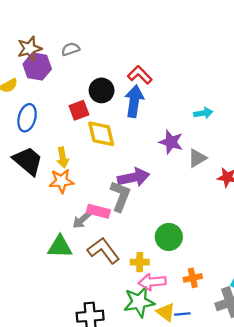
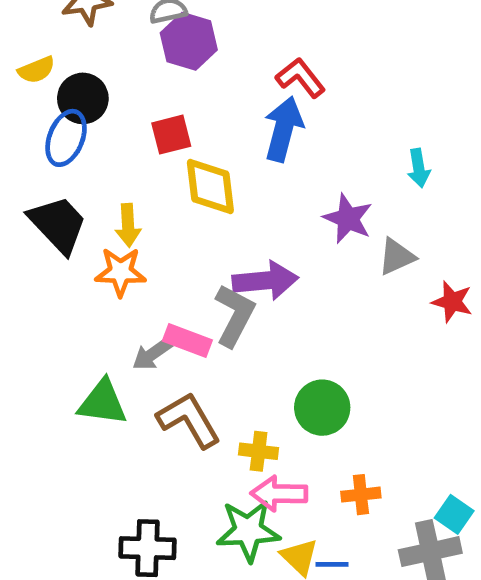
purple hexagon: (37, 66) -> (189, 41), moved
black circle: (102, 90) -> (83, 98), moved
cyan arrow: (203, 113) -> (419, 168), turned 84

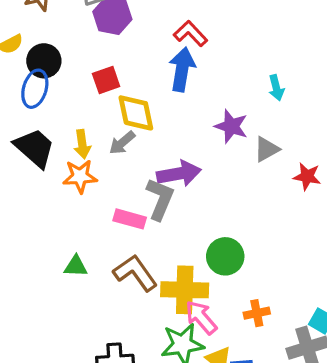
gray arrow: (152, 354) -> (122, 143), moved
green triangle: (103, 403) -> (76, 266), size x0.7
yellow cross: (259, 451) -> (185, 290), size x1.8
pink arrow: (279, 494) -> (201, 317), turned 54

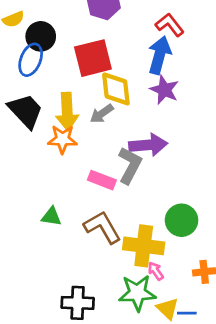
red square: (106, 80) -> (93, 58), size x1.6
purple star: (231, 126) -> (164, 90), moved
yellow arrow: (82, 144) -> (67, 112), size x1.5
pink arrow: (201, 317) -> (156, 271), size x0.6

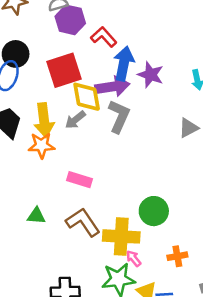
red L-shape: (170, 25) -> (104, 37), moved
purple star: (164, 90) -> (151, 75), moved
purple arrow: (148, 145) -> (112, 87), moved
gray L-shape: (130, 165) -> (119, 116), moved

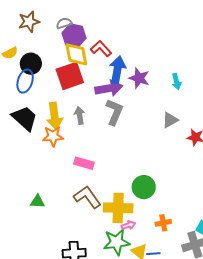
yellow diamond: (87, 97) -> (76, 54), moved
gray arrow: (75, 120) -> (80, 115), turned 120
green triangle: (36, 216) -> (37, 202), moved
pink arrow: (134, 258) -> (128, 225), turned 112

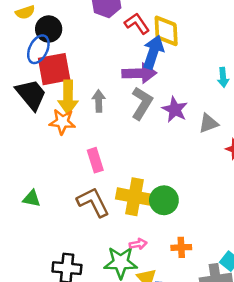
yellow diamond: (76, 54) -> (166, 31), moved
red square: (70, 76) -> (54, 69), moved
purple star: (139, 78) -> (175, 110), moved
pink rectangle: (84, 163) -> (95, 160), turned 48
yellow cross: (118, 208) -> (134, 197), moved

